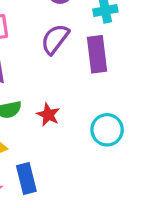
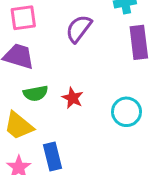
purple rectangle: (97, 54) -> (139, 42), moved

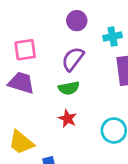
green semicircle: (36, 93) -> (69, 88), moved

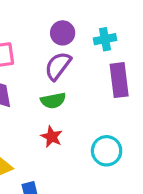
purple circle: (77, 21) -> (63, 33), moved

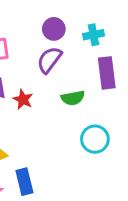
green semicircle: (53, 101) -> (73, 98), moved
red star: (52, 137) -> (23, 99), moved

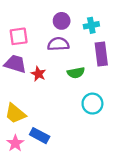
purple semicircle: (49, 60) -> (58, 44), turned 50
blue rectangle: (24, 182) -> (40, 136), turned -48

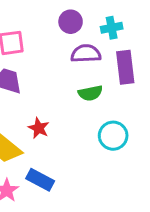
purple semicircle: (58, 44) -> (86, 54), moved
red star: (38, 74) -> (39, 128), moved

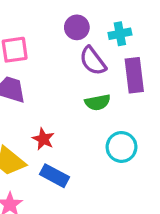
purple semicircle: (86, 54) -> (93, 61), turned -124
blue rectangle: (40, 180) -> (55, 176), moved

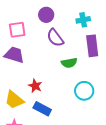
purple circle: (77, 27) -> (46, 15), moved
purple semicircle: (93, 61) -> (55, 38), moved

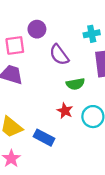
purple circle: (46, 15) -> (37, 29), moved
red star: (35, 86) -> (65, 111), moved

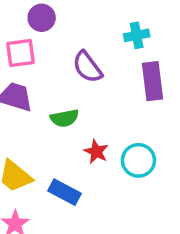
purple circle: (37, 29) -> (42, 18), moved
green semicircle: (75, 84) -> (64, 118), moved

